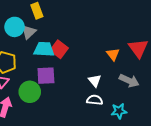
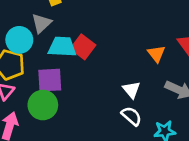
cyan circle: (15, 27) -> (19, 40), moved
purple square: (46, 76) -> (50, 80), moved
white semicircle: (95, 100) -> (131, 116), turned 35

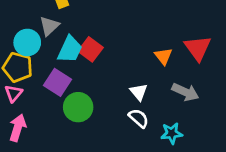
cyan trapezoid: (62, 47) -> (70, 49), turned 112
purple square: (50, 80) -> (57, 82), turned 36
green circle: (43, 105) -> (78, 107), moved

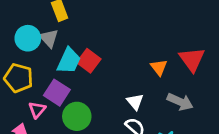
gray triangle: (49, 26) -> (49, 38), turned -30
cyan circle: (27, 43) -> (28, 38), moved
pink triangle: (13, 93) -> (37, 110), moved

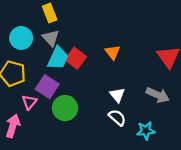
gray triangle: (49, 38) -> (51, 38), moved
orange triangle: (159, 67) -> (113, 52), moved

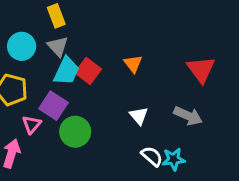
white semicircle: (117, 118) -> (152, 156), moved

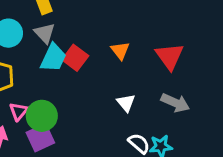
red triangle: (201, 69) -> (170, 56), moved
purple square: (53, 106) -> (40, 138), moved, turned 32
green circle: (75, 132) -> (42, 116), moved

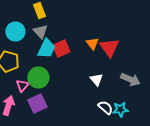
red triangle: (170, 56) -> (109, 48), moved
red square: (75, 58) -> (61, 48), turned 30
green circle: (42, 116) -> (38, 78), moved

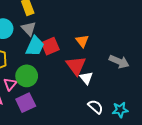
red triangle: (109, 48) -> (76, 66), moved
gray arrow: (130, 80) -> (119, 62), moved
cyan star: (120, 110) -> (120, 110), moved

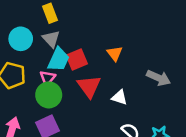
red triangle: (76, 66) -> (89, 86), moved
white triangle: (86, 78) -> (119, 97), turned -32
pink triangle: (10, 84) -> (48, 78), moved

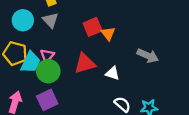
cyan trapezoid: (58, 60) -> (31, 62), moved
red square: (77, 60) -> (93, 27), moved
red triangle: (89, 86) -> (85, 63), turned 50

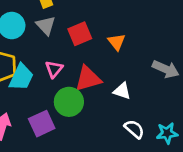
red square: (93, 27) -> (80, 34), moved
pink triangle: (47, 56) -> (54, 69), moved
green circle: (48, 71) -> (69, 102), moved

